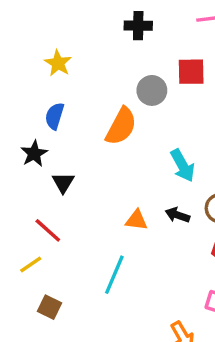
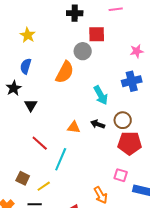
red square: (191, 72) -> (97, 34), moved
red line: (48, 230) -> (40, 143), moved
yellow line: (31, 264) -> (44, 186), moved

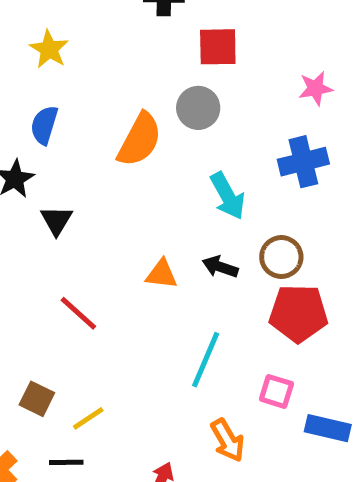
gray circle: (83, 51) -> (198, 108), moved
cyan line: (61, 159) -> (206, 360), moved

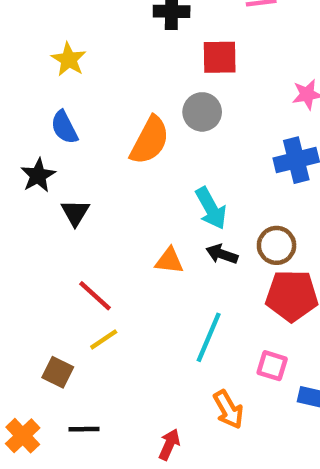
blue semicircle: (44, 125) -> (64, 127), turned -44
cyan arrow: (228, 196) -> (211, 208), moved
yellow line: (88, 418) -> (104, 339), moved

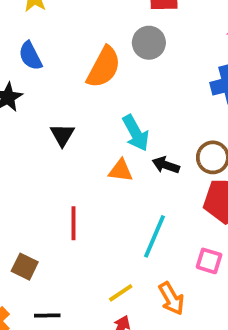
cyan arrow: (211, 208) -> (136, 133), moved
black triangle: (75, 213) -> (62, 135), moved
red line: (95, 296) -> (74, 223), moved, turned 48
yellow line: (104, 339) -> (121, 293), moved

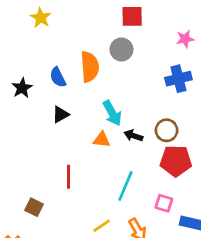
blue semicircle: (30, 56) -> (58, 77), moved
orange semicircle: (104, 67) -> (90, 67), turned -32
black triangle: (62, 135) -> (60, 114), turned 30

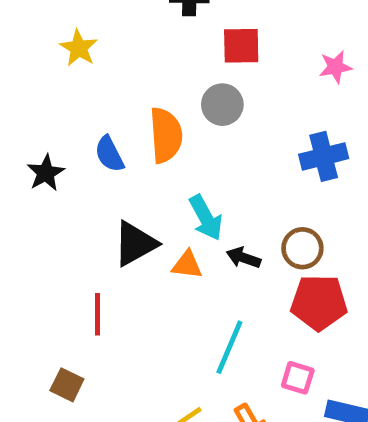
pink star: (185, 39) -> (335, 67), moved
black triangle: (60, 114) -> (135, 244), moved, size x1.5
red line: (68, 177) -> (98, 314), moved

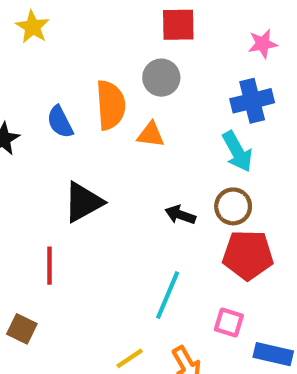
blue cross: (324, 156) -> (252, 101), moved
cyan arrow: (206, 218) -> (237, 151), moved
orange triangle: (187, 265) -> (151, 135), moved

